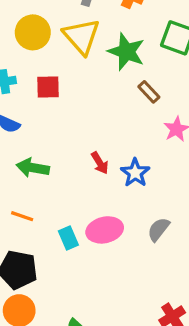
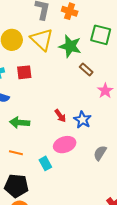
pink ellipse: (105, 230) -> (65, 145), moved

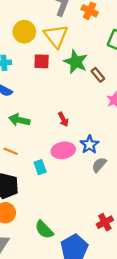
green star: (70, 46) -> (76, 62), moved
red square: (24, 72) -> (42, 61), moved
blue star: (82, 120) -> (89, 145), moved

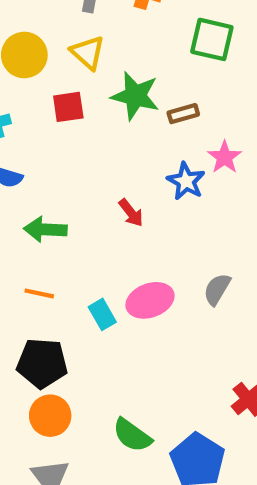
yellow triangle: (56, 36) -> (88, 53), size x0.7
brown rectangle: (98, 75) -> (183, 114), turned -56
blue star: (89, 145) -> (186, 181), moved
pink ellipse: (63, 150) -> (150, 300), moved

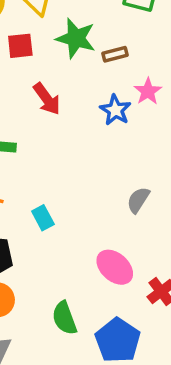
red arrow: (131, 213) -> (47, 99), moved, size x1.4
pink ellipse: (150, 300) -> (115, 267), moved, turned 60
green semicircle: (132, 435) -> (64, 318), turned 32

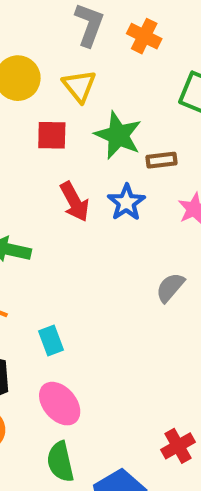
blue star: (115, 110) -> (126, 202), moved
gray semicircle: (138, 200) -> (170, 287), moved
pink ellipse: (115, 267) -> (60, 404), moved

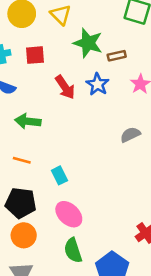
red square: (52, 135) -> (35, 55), moved
gray semicircle: (170, 287) -> (130, 135), turned 30

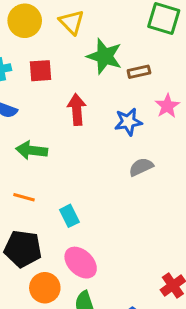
blue star: (97, 84) -> (128, 122), moved, turned 30
red arrow: (65, 87) -> (77, 110), turned -150
gray semicircle: (130, 135) -> (141, 167), moved
orange circle: (24, 235) -> (45, 288), moved

